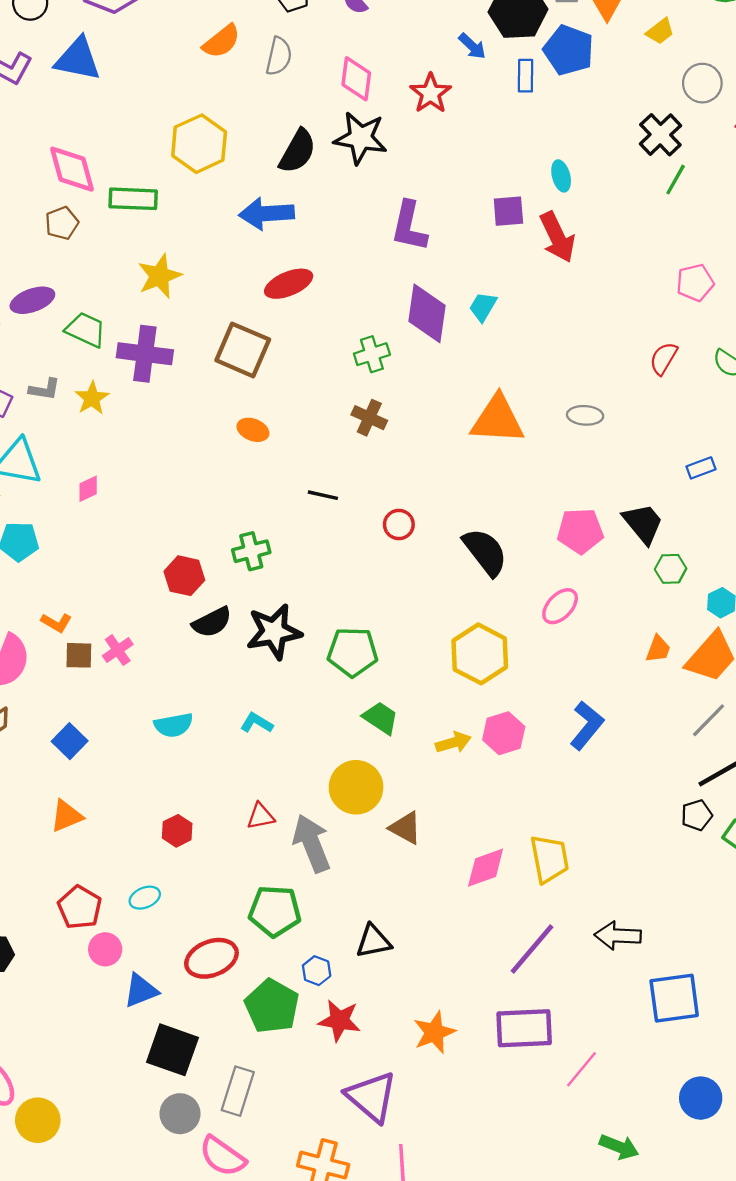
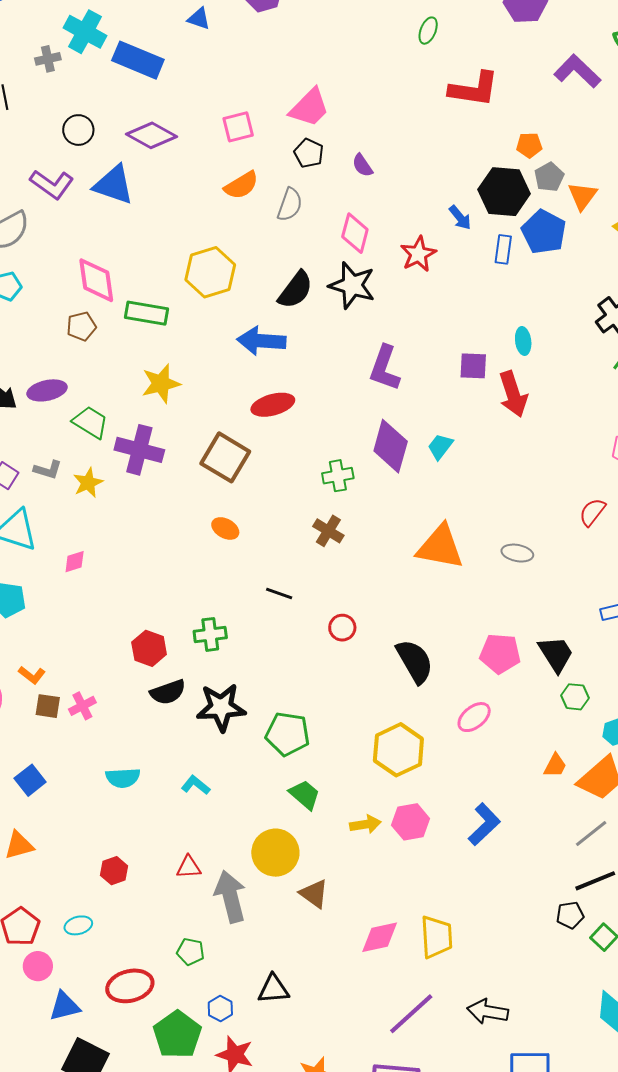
green pentagon: (275, 911) -> (191, 952), size x0.6

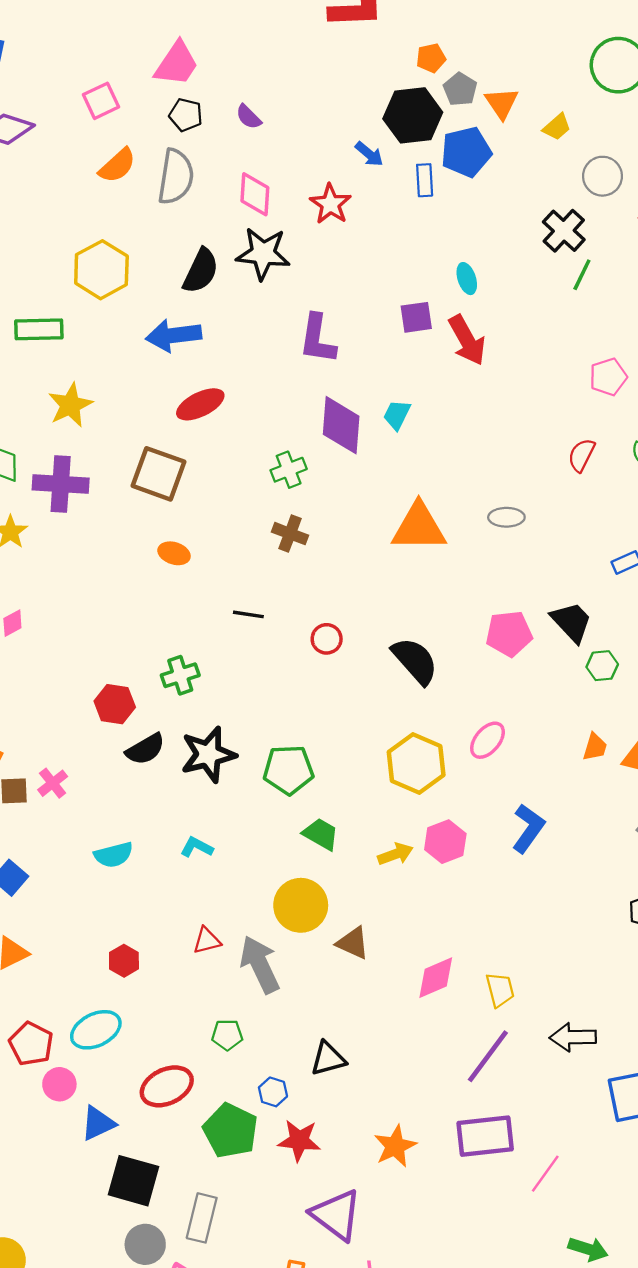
gray semicircle: (290, 205) -> (176, 177), size x1.4
blue pentagon: (544, 232) -> (466, 152), turned -30
pink ellipse: (474, 717) -> (488, 740), moved
cyan ellipse: (78, 925) -> (96, 1030), size x1.6
yellow trapezoid: (437, 937) -> (500, 990), moved, size x0.7

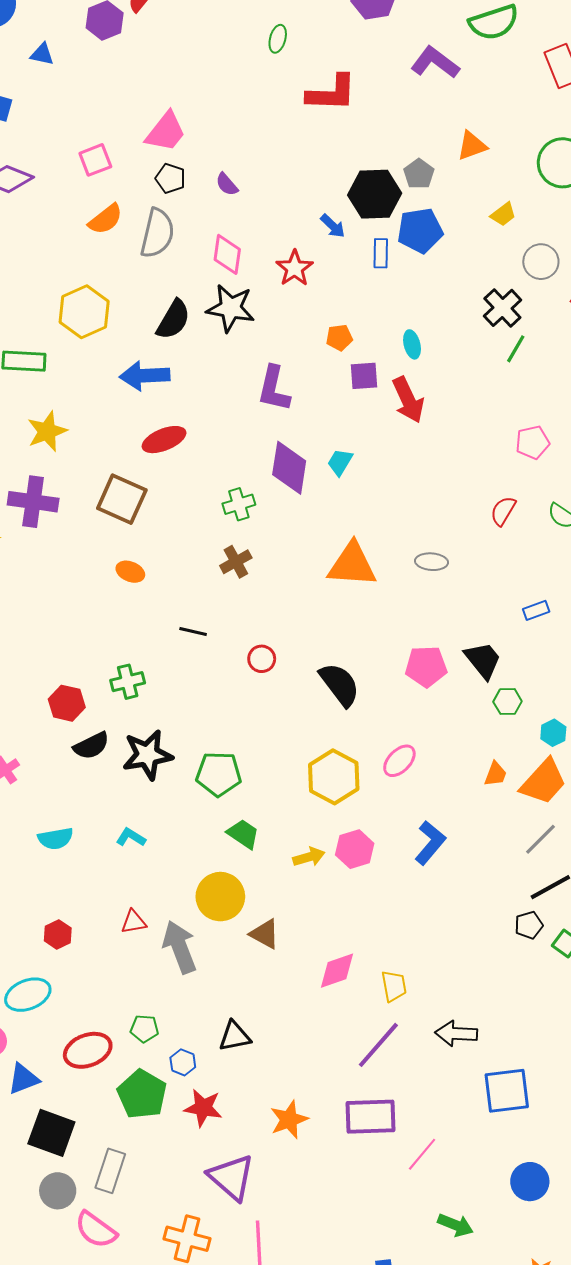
orange pentagon: (431, 58) -> (339, 338), moved
orange triangle: (502, 103) -> (472, 146), moved, turned 40
brown cross: (290, 534) -> (236, 562), turned 36
green pentagon: (227, 1035) -> (144, 1029), moved

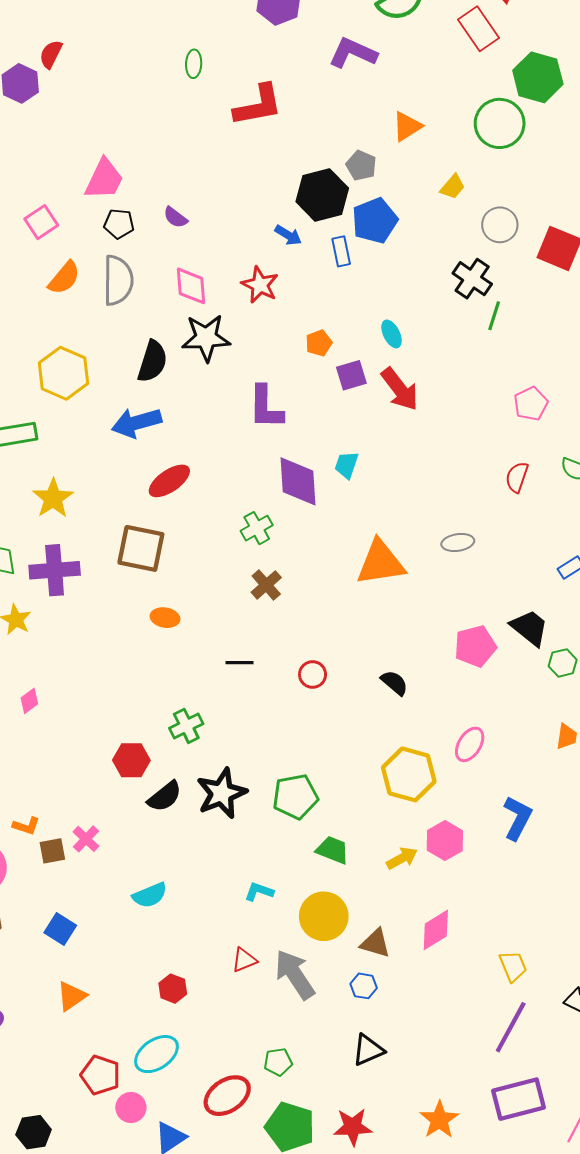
black semicircle: (340, 685) -> (394, 683), size x0.6
cyan L-shape: (131, 837) -> (259, 892), moved
pink diamond: (337, 971) -> (436, 930), moved
blue hexagon: (183, 1062) -> (364, 986), moved

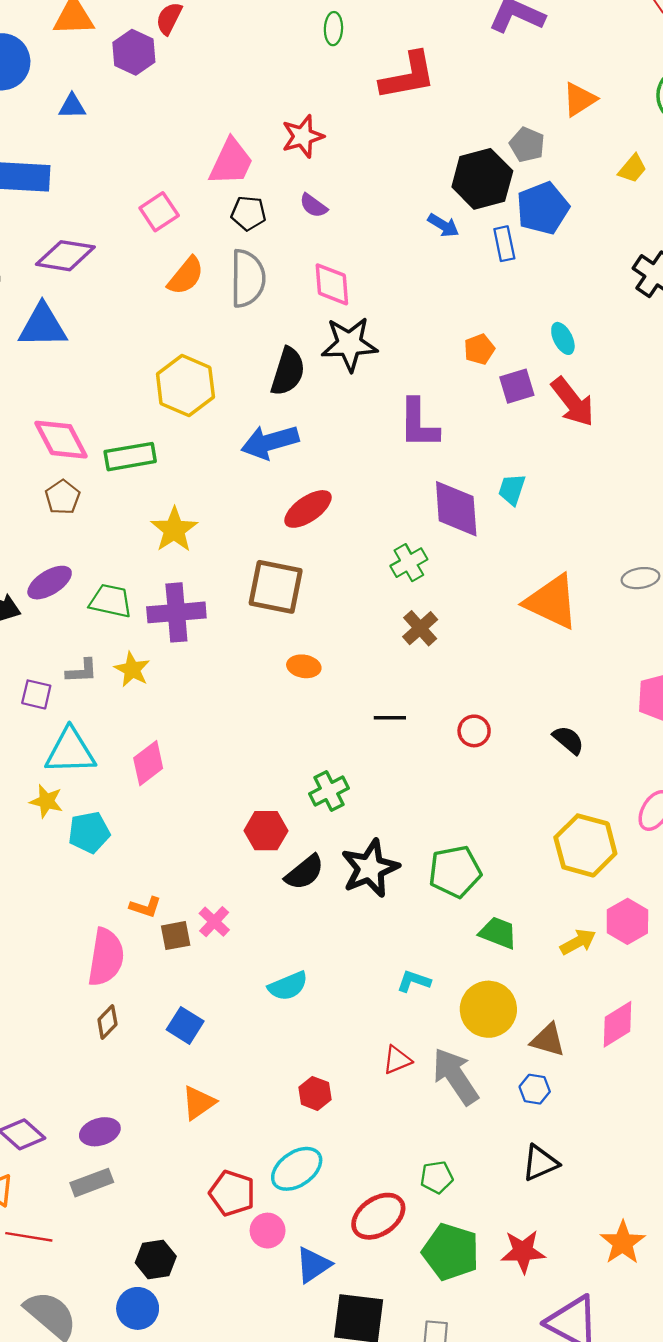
red star: (260, 285) -> (303, 136), moved, turned 30
orange triangle: (381, 563) -> (552, 602), turned 34
pink diamond: (29, 701) -> (148, 763), size x1.5

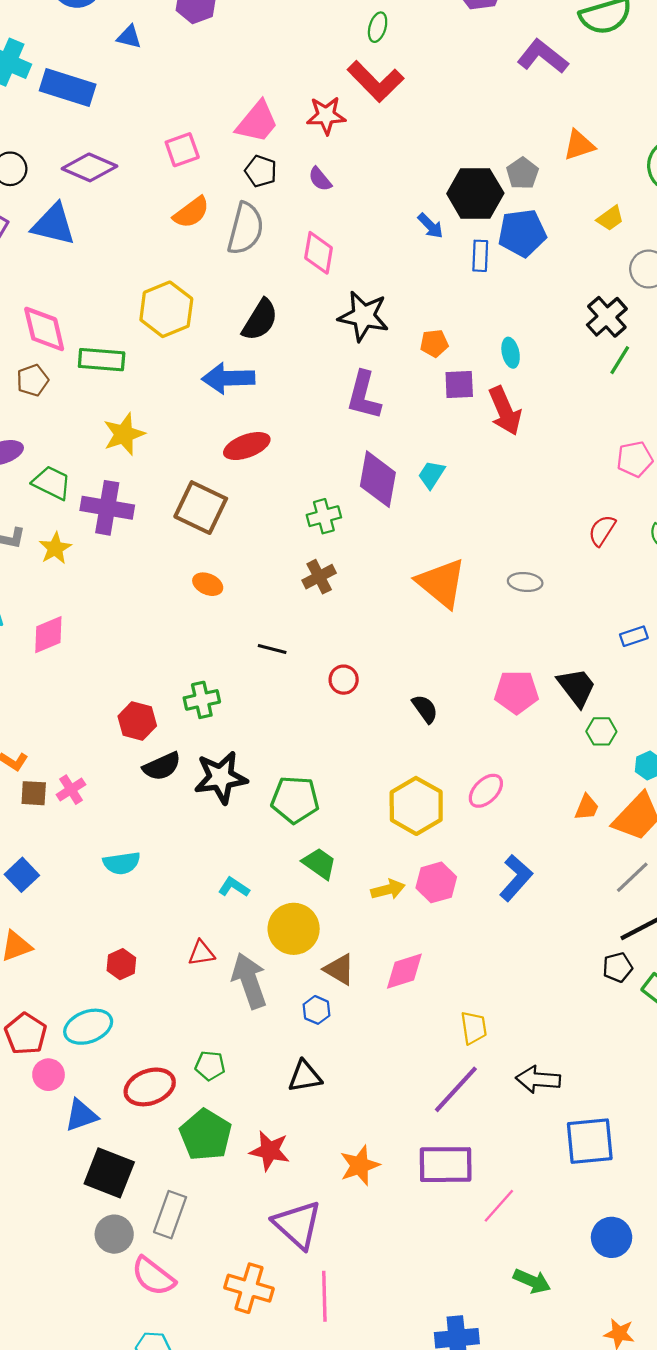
red L-shape: (408, 76) -> (375, 81), moved, turned 42
black star: (349, 344) -> (364, 316), moved

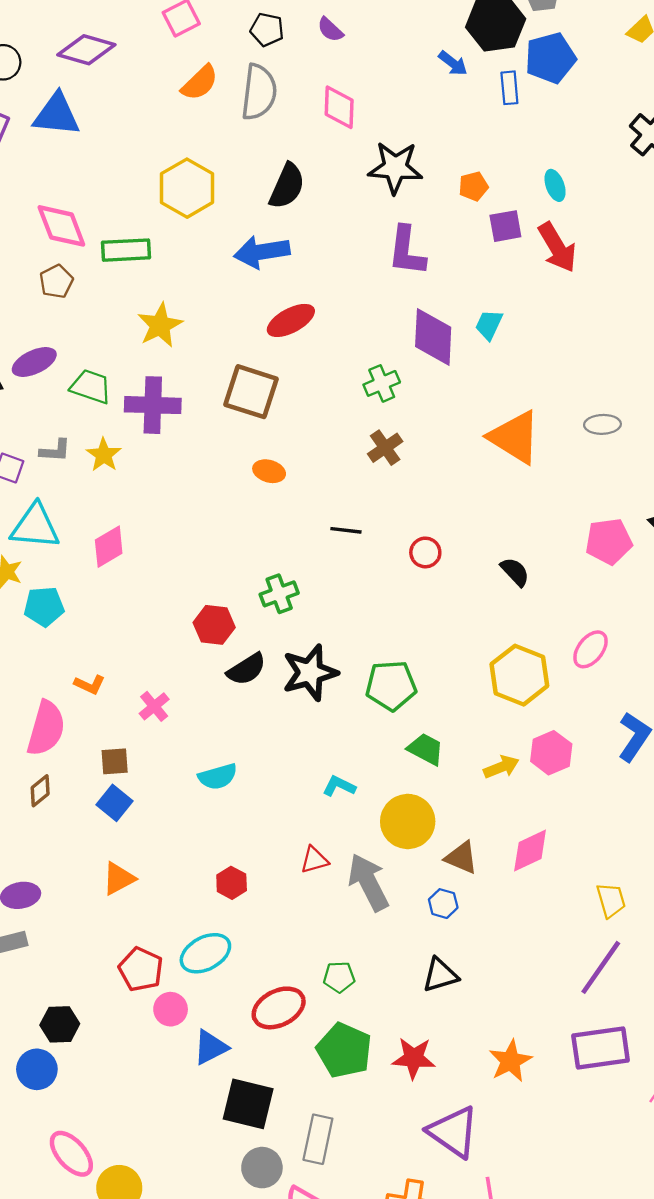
brown square: (34, 793) -> (115, 761), moved

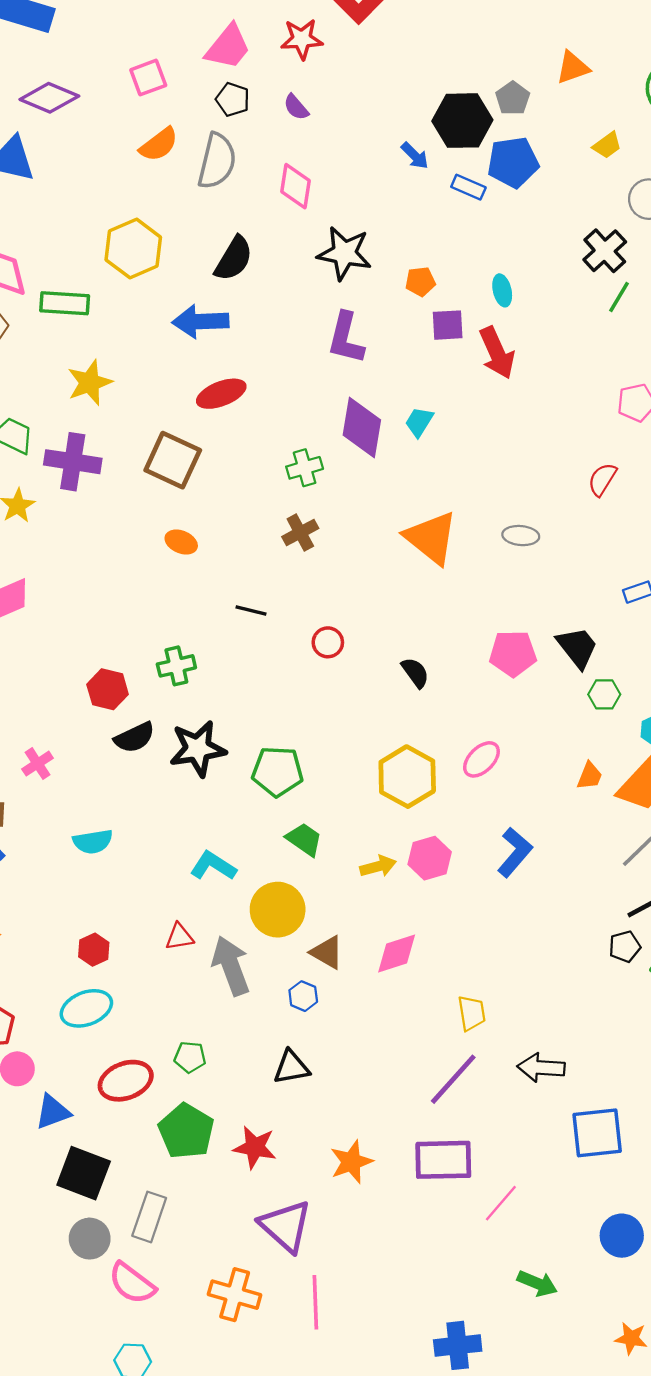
blue rectangle: (509, 88) -> (468, 187), turned -68
cyan L-shape: (339, 786) -> (213, 866), size x1.4
cyan ellipse: (205, 953) -> (86, 1008), moved

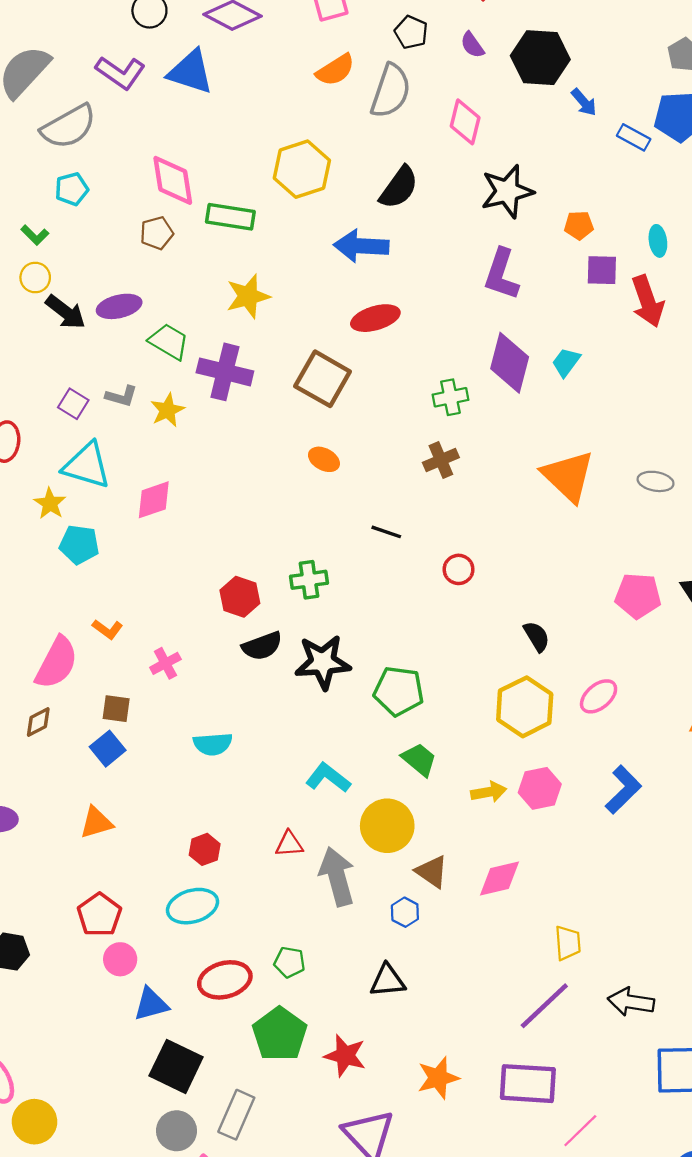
black hexagon: (462, 121) -> (540, 58), moved
black star: (344, 253) -> (507, 191), turned -30
black semicircle: (415, 673) -> (537, 636), moved

